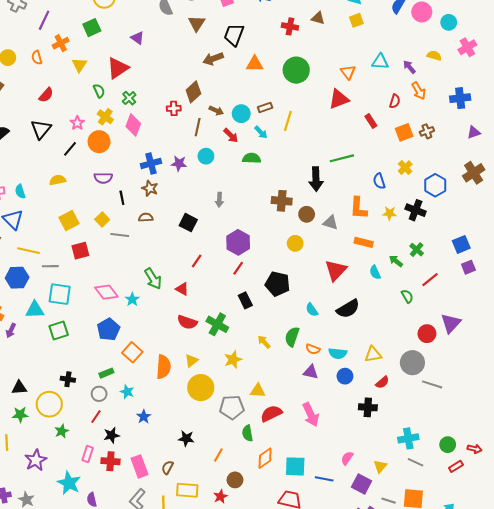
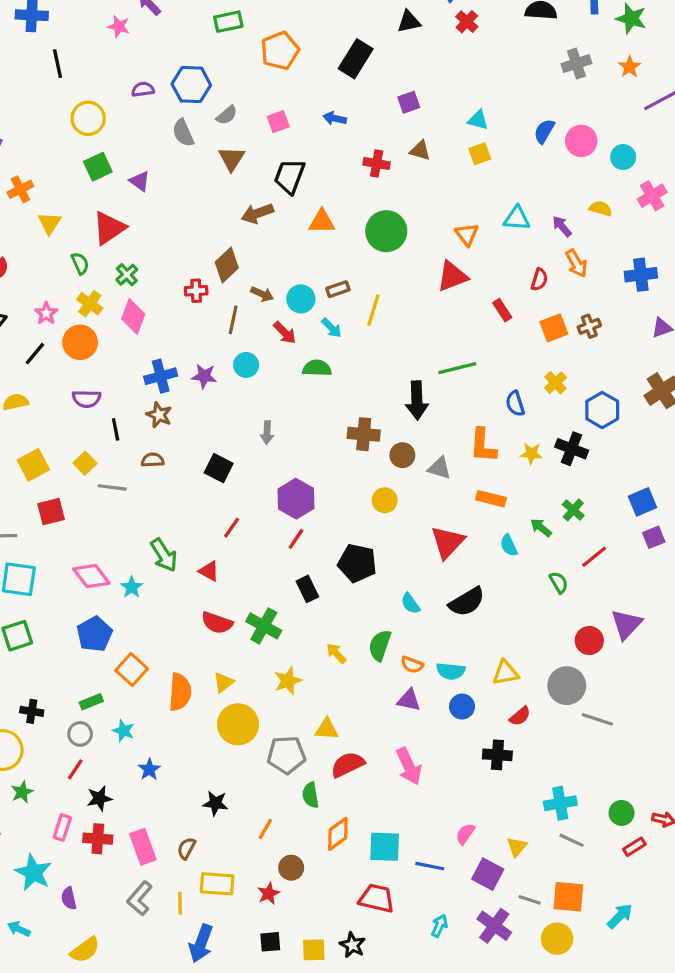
green square: (92, 28) -> (98, 167), moved

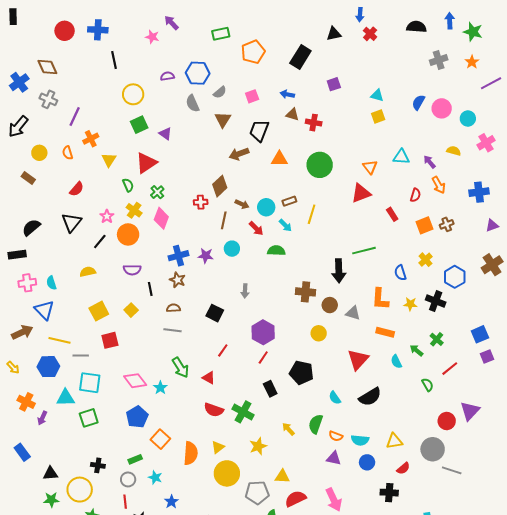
brown triangle: (420, 151) -> (292, 114), moved
gray line: (112, 487) -> (172, 330), moved
red line: (75, 769) -> (125, 502), turned -40

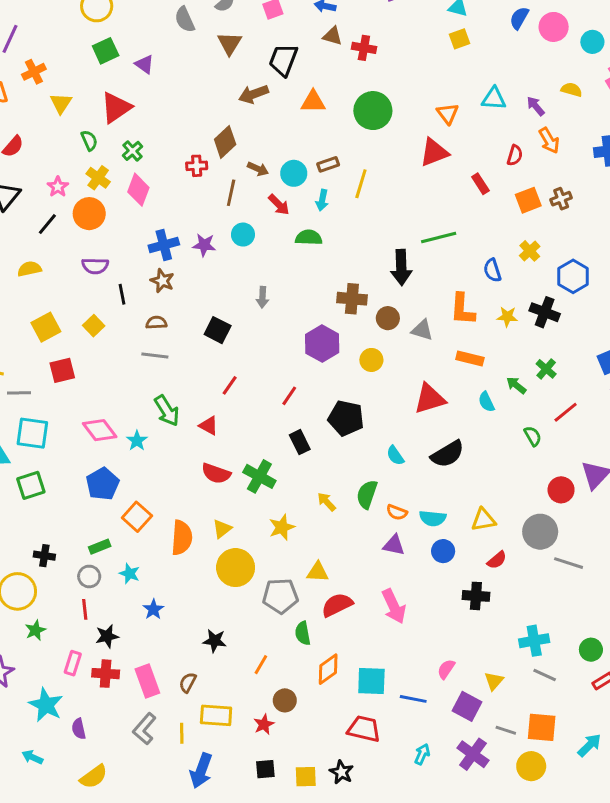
cyan arrow: (285, 225) -> (322, 200), turned 56
purple hexagon: (263, 332) -> (322, 344), moved
red triangle: (358, 359) -> (430, 399), turned 30

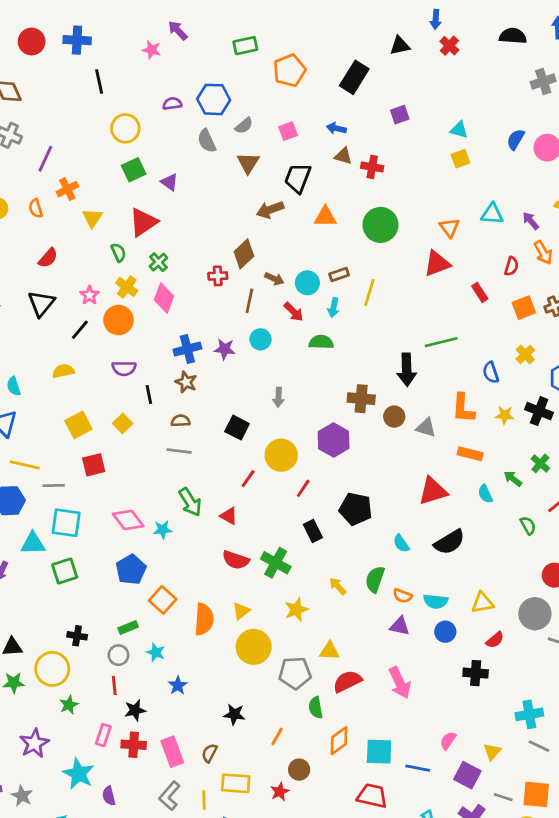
yellow circle: (371, 360) -> (281, 455), moved, size x1.5
cyan star: (137, 441) -> (163, 530), turned 30

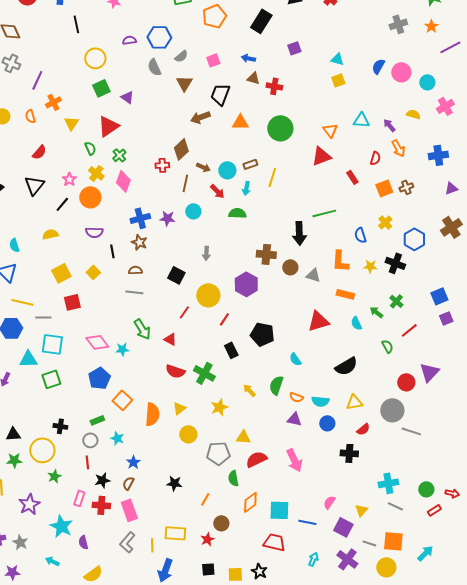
black semicircle: (449, 542) -> (346, 366), moved
yellow circle: (254, 647) -> (188, 434), size x0.7
brown semicircle: (209, 753) -> (128, 483), moved

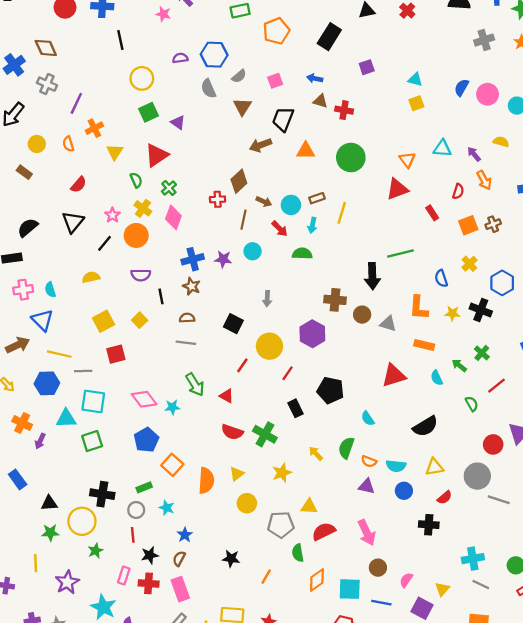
black cross: (60, 426) -> (102, 494), size x1.5
brown circle: (221, 523) -> (378, 568), moved

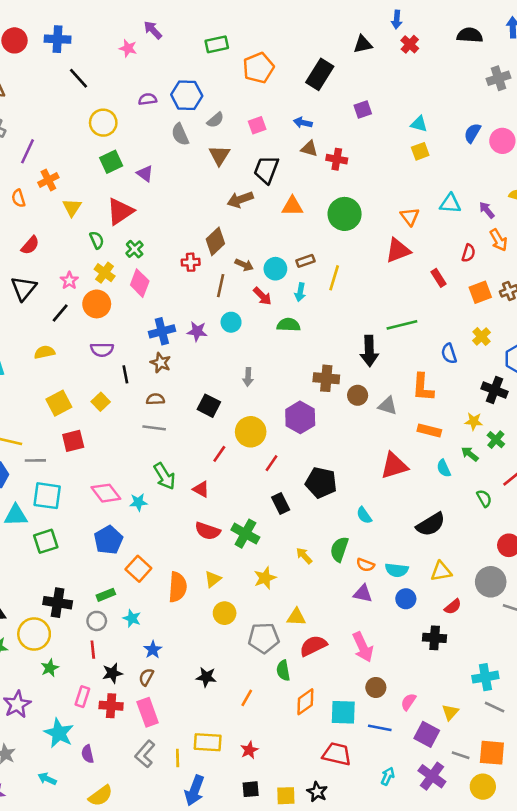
black line: (120, 40) -> (78, 78), turned -30
yellow star: (452, 313) -> (474, 421), moved

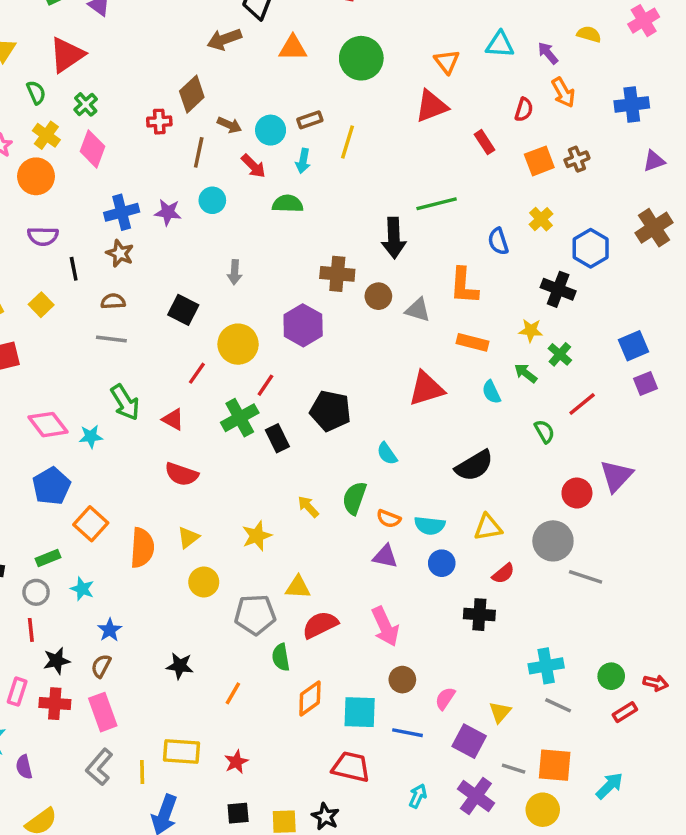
green cross: (245, 534) -> (240, 418), moved, turned 32

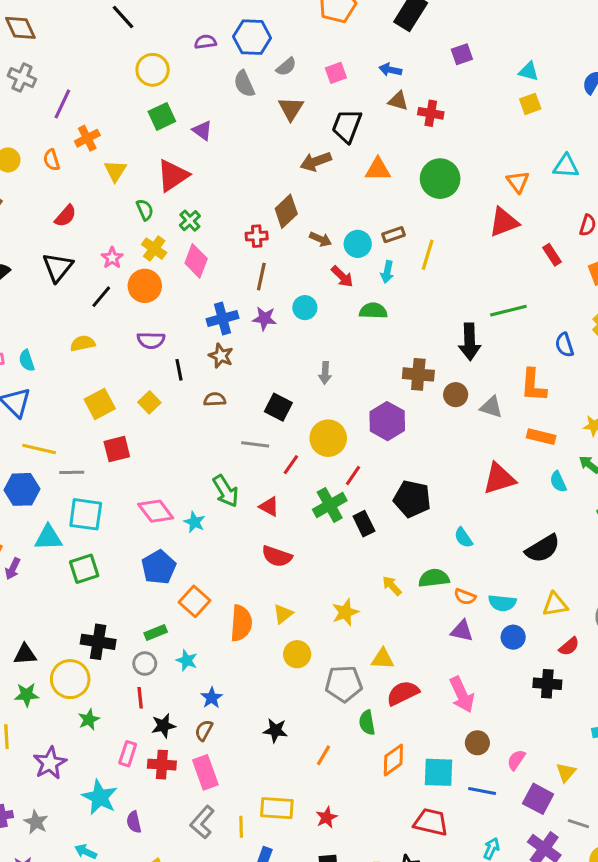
brown line: (199, 152) -> (261, 277), moved
gray line: (111, 339) -> (255, 444), moved
cyan star: (91, 437) -> (195, 522), turned 30
green semicircle: (354, 498) -> (434, 578), turned 64

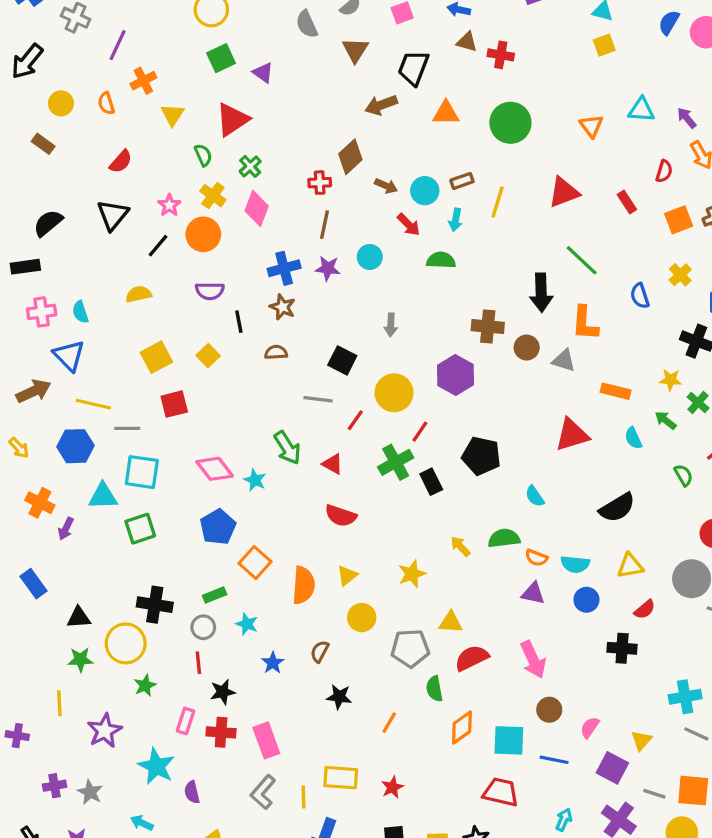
red triangle: (504, 222) -> (564, 192), moved
green line: (508, 311) -> (582, 260), turned 57
orange L-shape: (533, 385) -> (585, 323), moved
brown semicircle: (204, 730) -> (320, 651), moved

